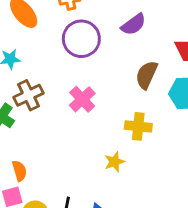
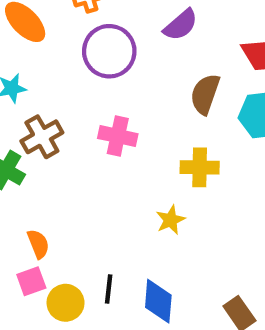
pink cross: (82, 99) -> (118, 136), turned -30

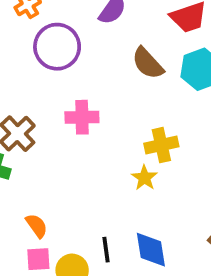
brown semicircle: (205, 94) -> (148, 63), turned -48
yellow cross: (200, 167) -> (161, 145), moved
pink square: (31, 281) -> (38, 259), turned 30

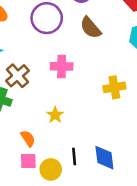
brown semicircle: (148, 63) -> (91, 28), moved
yellow star: (144, 178) -> (55, 115), moved

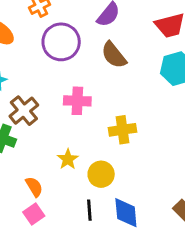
yellow cross: (114, 87) -> (122, 130), moved
pink square: (28, 161) -> (34, 214), turned -35
yellow circle: (51, 169) -> (101, 174), moved

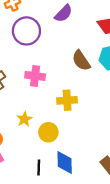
brown semicircle: (114, 55) -> (81, 61), moved
black line: (89, 210) -> (39, 167), moved

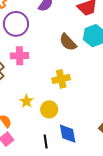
pink cross: (35, 76) -> (20, 56), moved

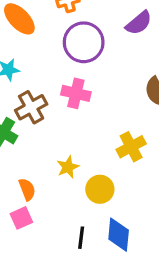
yellow cross: (61, 79) -> (131, 147), turned -30

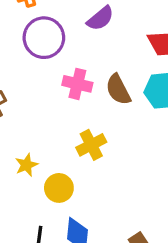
pink cross: (76, 93) -> (77, 84), moved

